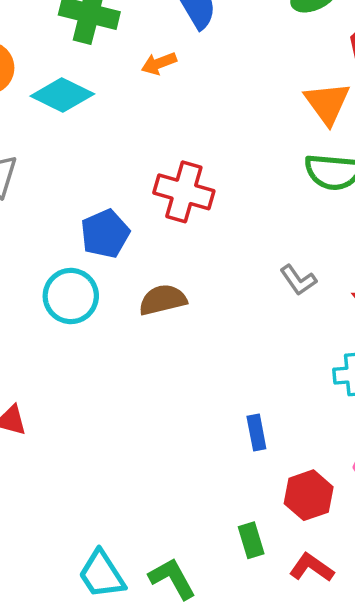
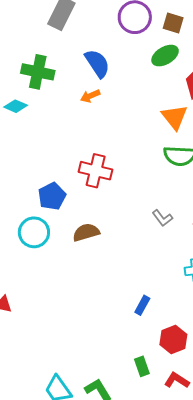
orange arrow: (159, 63) -> (90, 96), moved
cyan diamond: (62, 95) -> (16, 106), moved, size x0.7
blue rectangle: (256, 432) -> (142, 305), turned 42

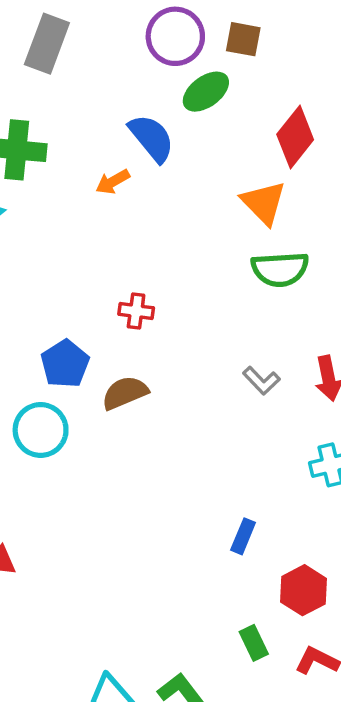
green ellipse: (165, 56) -> (206, 92), moved
blue semicircle: (97, 63) -> (152, 138), moved
red cross: (96, 171) -> (136, 311), size x0.6
brown semicircle: (86, 232) -> (125, 393), moved

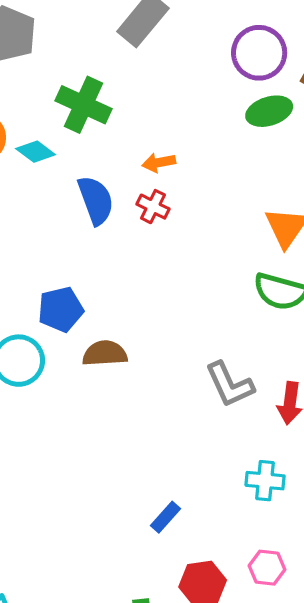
blue semicircle: (152, 138) -> (96, 200), moved
red cross: (136, 311) -> (153, 207), moved
gray L-shape: (261, 381) -> (230, 385), size x1.5

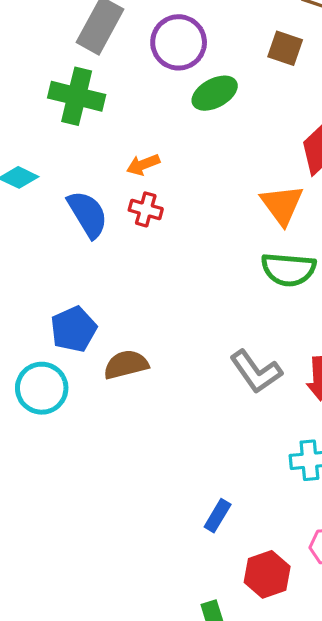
purple circle: (259, 53) -> (179, 42), moved
green cross: (84, 105) -> (77, 96), moved
green ellipse: (269, 111) -> (215, 93), moved

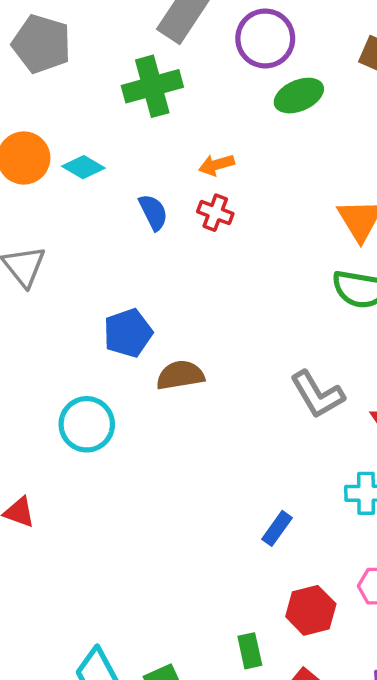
green cross: (77, 96) -> (152, 86), turned -34
blue semicircle: (88, 214) -> (153, 212), size x0.7
cyan circle: (42, 388) -> (87, 424), moved
blue rectangle: (218, 516) -> (277, 528), moved

